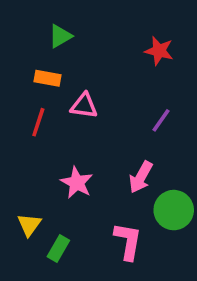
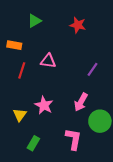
red star: (159, 51) -> (78, 25), moved
orange rectangle: (47, 78) -> (14, 45), moved
yellow triangle: (29, 225) -> (20, 115), moved

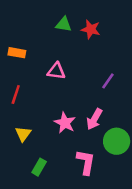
green triangle: (34, 21) -> (64, 24), moved, turned 40
red line: (22, 70) -> (16, 94), moved
pink star: (44, 105) -> (65, 123), moved

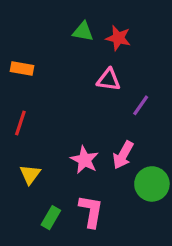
pink triangle: (56, 71) -> (109, 80), moved
pink L-shape: (86, 162) -> (91, 211), moved

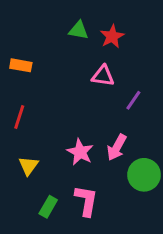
red star: (118, 38) -> (112, 36), turned 30

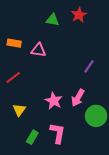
red star: (112, 36) -> (79, 15), moved
pink triangle: (103, 76) -> (38, 50), moved
red line: (19, 117) -> (13, 78), turned 35

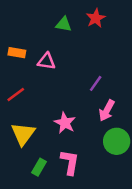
purple line: (89, 66) -> (96, 83), moved
pink arrow: (78, 98) -> (107, 111), moved
yellow triangle: (19, 110) -> (23, 134), size x1.5

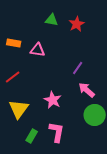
red star: (96, 18) -> (77, 24), moved
pink arrow: (107, 111) -> (87, 90), turned 102

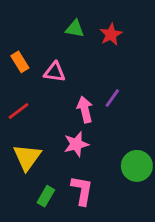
orange rectangle: (14, 43) -> (20, 62), turned 48
pink arrow: (87, 90) -> (85, 110), moved, turned 36
pink star: (53, 100) -> (76, 144), turned 30

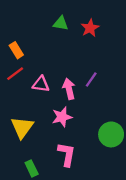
pink triangle: (55, 72) -> (41, 84), moved
red line: (18, 111) -> (15, 74), moved
green rectangle: (46, 196) -> (32, 168), moved, turned -56

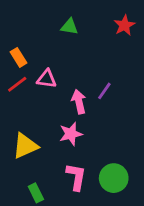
red star: (90, 28) -> (124, 25), moved
pink triangle: (41, 84) -> (47, 79), moved
yellow triangle: (22, 127) -> (25, 146), turned 30
green circle: (111, 134) -> (114, 178), moved

